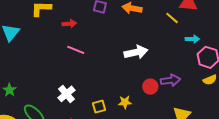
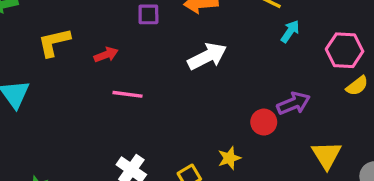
cyan arrow: (192, 39) -> (290, 31), moved, turned -40
white arrow: (136, 52) -> (207, 56), moved

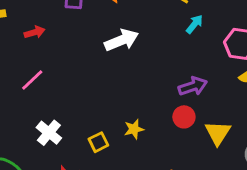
pink line: (127, 94) -> (32, 80), moved, turned -55
red circle: (264, 122) -> (184, 117), moved

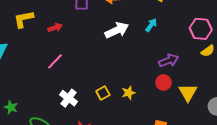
cyan arrow: (195, 24) -> (151, 25), moved
yellow square: (98, 142) -> (103, 93), moved

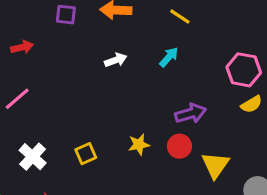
white arrow: (117, 30) -> (116, 60), size x0.6
yellow star: (129, 93) -> (139, 144), moved

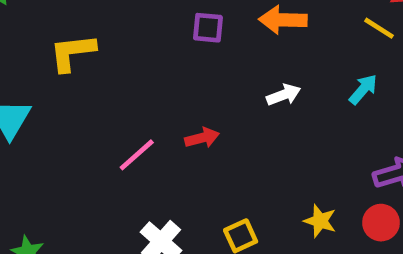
red arrow: (22, 47) -> (202, 138), moved
yellow star: (139, 144) -> (320, 221), turned 30

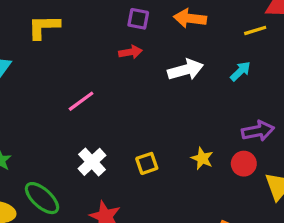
yellow line: (379, 28) -> (255, 30), turned -55
white arrow: (284, 95) -> (186, 70), size x1.5
red arrow: (202, 138) -> (130, 52), moved

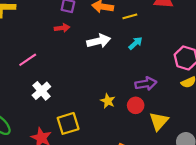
yellow line: (255, 30) -> (130, 16), moved
white cross: (92, 162) -> (41, 91), moved
yellow square: (147, 163) -> (68, 123), moved, size x1.5

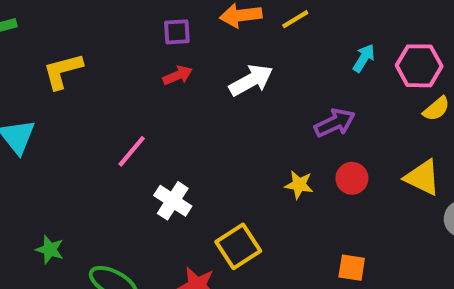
cyan arrow: (135, 43) -> (364, 58), moved
purple arrow: (146, 84) -> (335, 123), moved
yellow triangle: (159, 121) -> (422, 177), moved, turned -30

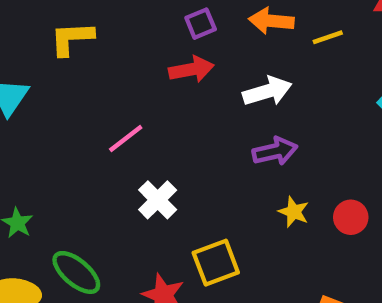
purple square: (177, 32) -> (201, 24), turned -32
red arrow: (178, 75) -> (191, 69), size x1.4
purple arrow: (335, 123) -> (275, 151), moved

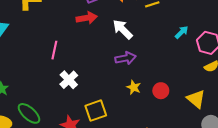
white arrow: (267, 91) -> (123, 29), turned -120
pink line: (126, 138) -> (54, 50), turned -42

